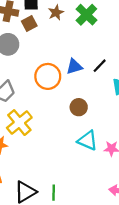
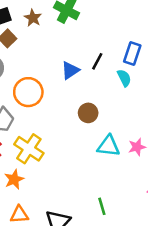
orange circle: (48, 76) -> (28, 92), moved
green line: (54, 193) -> (102, 206), moved

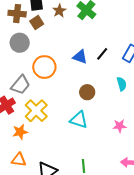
blue triangle: (70, 70) -> (80, 57), turned 42
cyan semicircle: (124, 78) -> (122, 84), moved
cyan triangle: (108, 146) -> (79, 120), moved

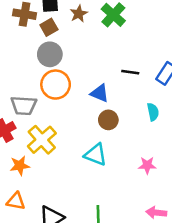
gray circle: (20, 43) -> (50, 54), moved
black line: (102, 54) -> (130, 72), turned 56
blue triangle: (80, 57) -> (100, 93), moved
gray trapezoid: (20, 85) -> (24, 106), turned 50

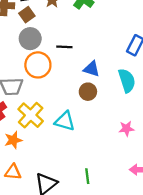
black line: (130, 72) -> (64, 47), moved
blue triangle: (100, 93) -> (92, 69), moved
cyan semicircle: (153, 112) -> (127, 81), size x1.5
cyan triangle: (96, 155) -> (65, 121), moved

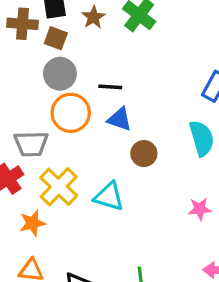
brown square: (27, 15) -> (56, 38), turned -35
blue triangle: (92, 69) -> (119, 119), moved

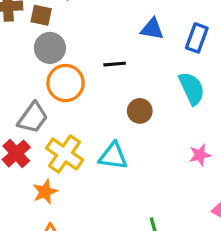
black line: (110, 87) -> (115, 64), moved
blue triangle: (119, 119) -> (152, 29), moved
gray trapezoid: (31, 144) -> (33, 118), turned -44

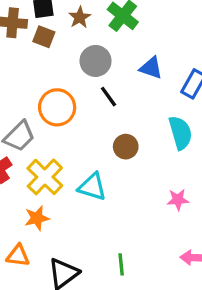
gray circle: (50, 48) -> (96, 61), moved
black line: (115, 64) -> (109, 97), turned 50
orange star: (45, 192) -> (37, 218), moved

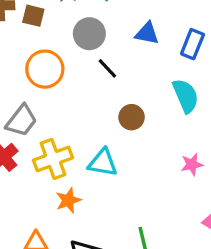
orange circle: (57, 107) -> (45, 69), moved
yellow cross: (45, 177) -> (53, 159), turned 33
orange star: (37, 218) -> (68, 200), moved

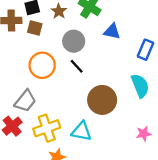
blue triangle: (147, 33) -> (112, 31), moved
black line: (107, 68) -> (77, 66), moved
brown circle: (132, 117) -> (102, 100), size x1.6

